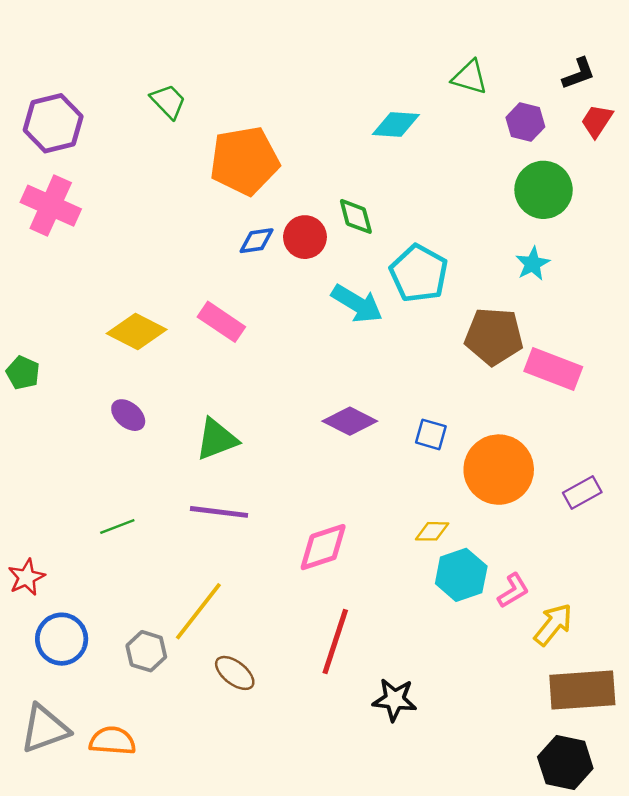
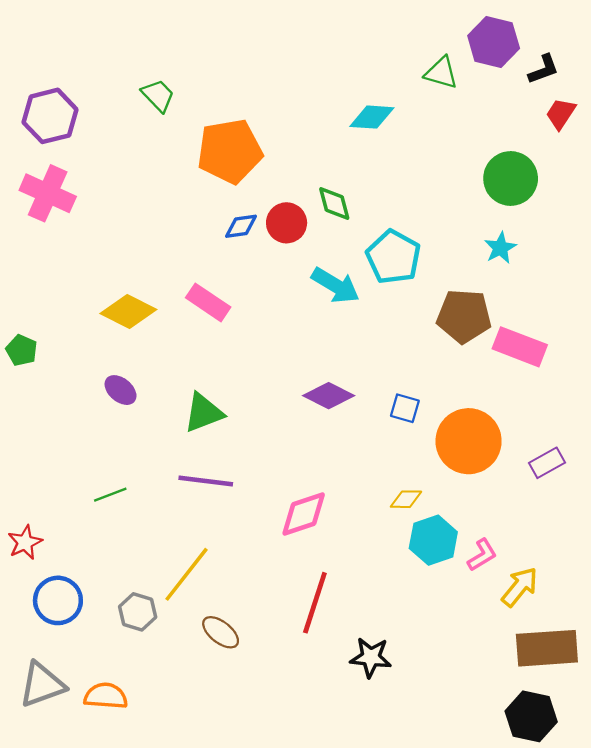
purple hexagon: (525, 122) -> (494, 42), moved, size x1.4

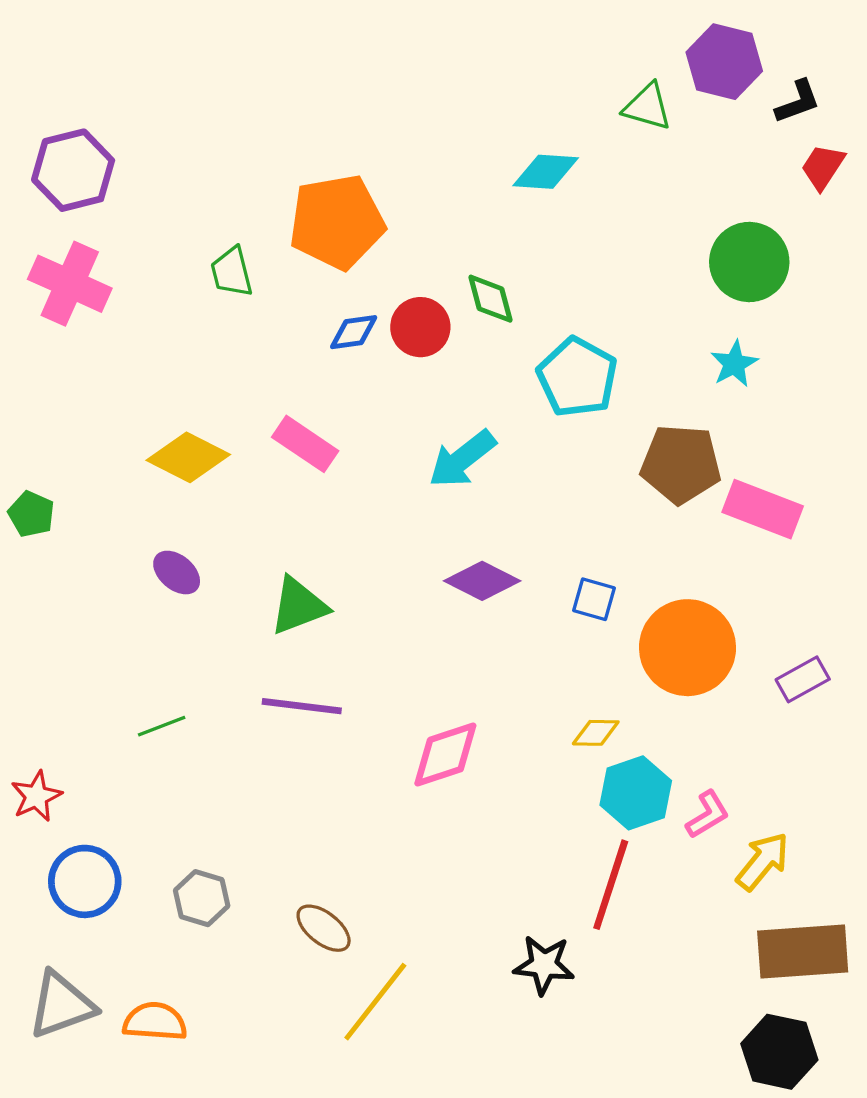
green trapezoid: (158, 95) -> (232, 272), moved, turned -150
cyan arrow: (335, 285) -> (462, 459), moved, turned 111
yellow line: (186, 574) -> (375, 1002), moved
red line: (315, 603) -> (611, 885), moved

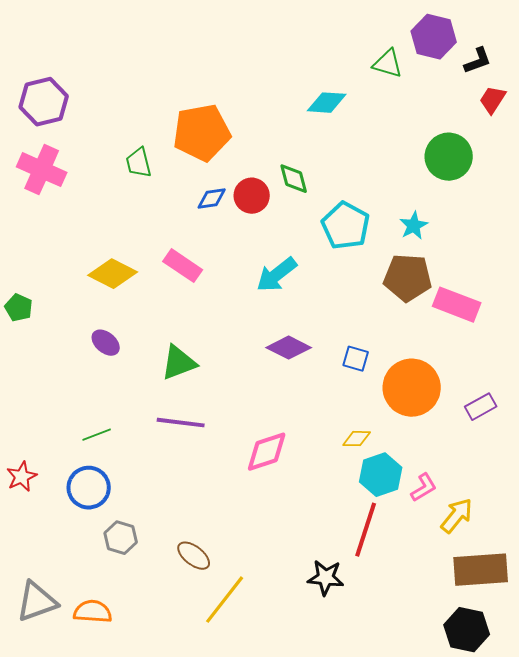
cyan star: (734, 364) -> (414, 226), moved
blue circle: (85, 881) -> (89, 488), moved

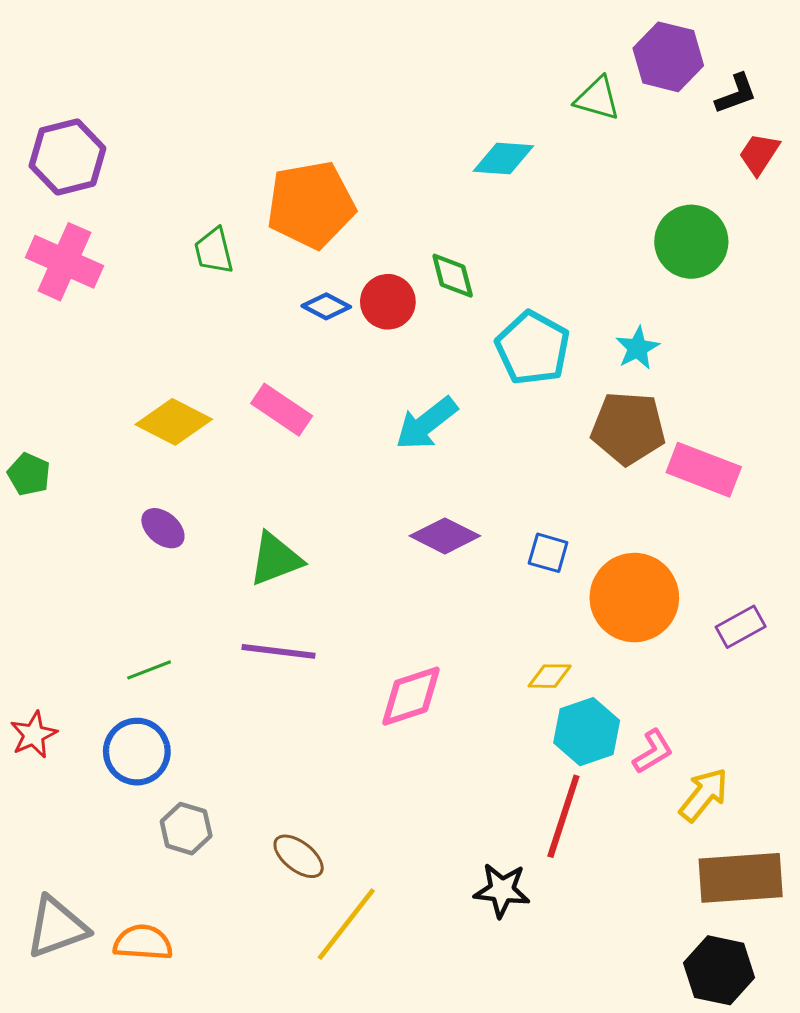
blue diamond: (212, 199) -> (326, 306), turned 36

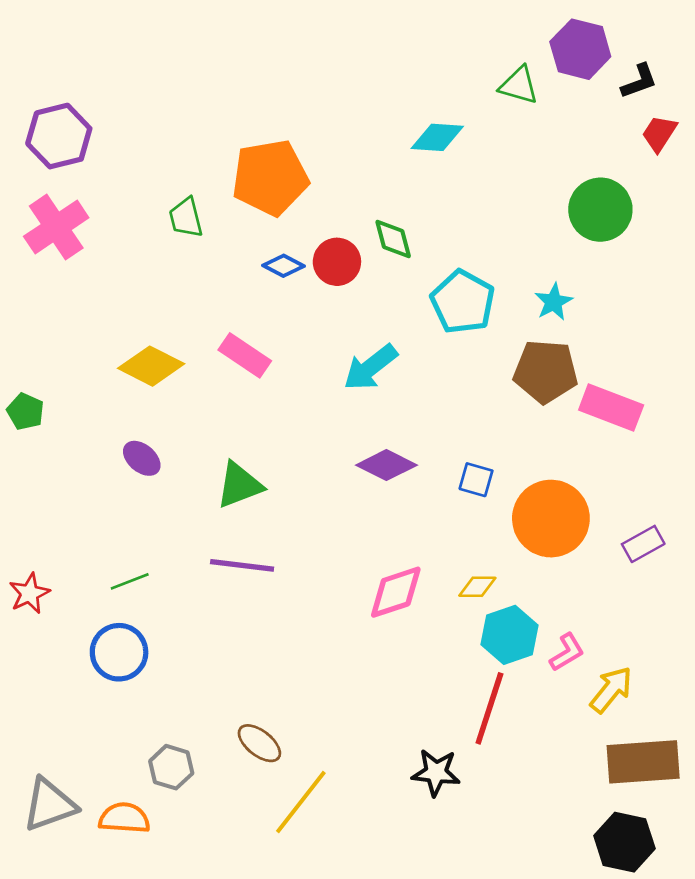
pink cross: (64, 262) -> (56, 227), turned 32
pink diamond: (411, 696) -> (396, 592), moved
red star: (34, 735) -> (29, 593), moved
gray hexagon: (186, 829) -> (171, 767), moved

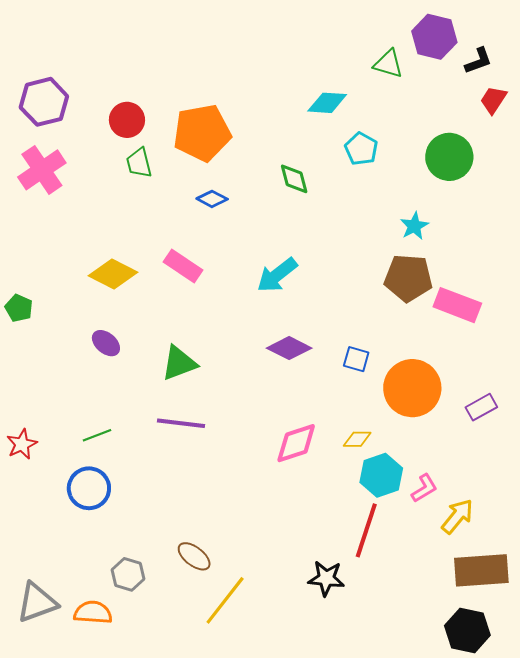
red circle: (337, 262) -> (127, 120), moved
cyan pentagon: (463, 302) -> (361, 149), moved, size x0.7

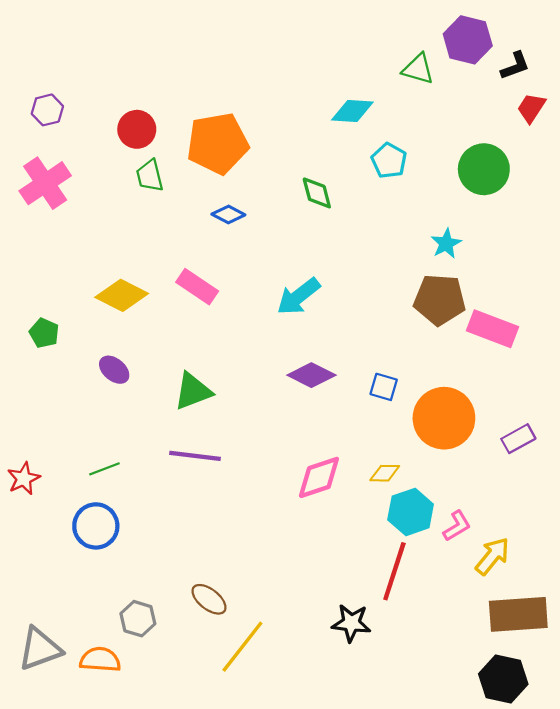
purple hexagon: (44, 102) -> (47, 110), size x0.6
green pentagon: (19, 308) -> (44, 333), moved

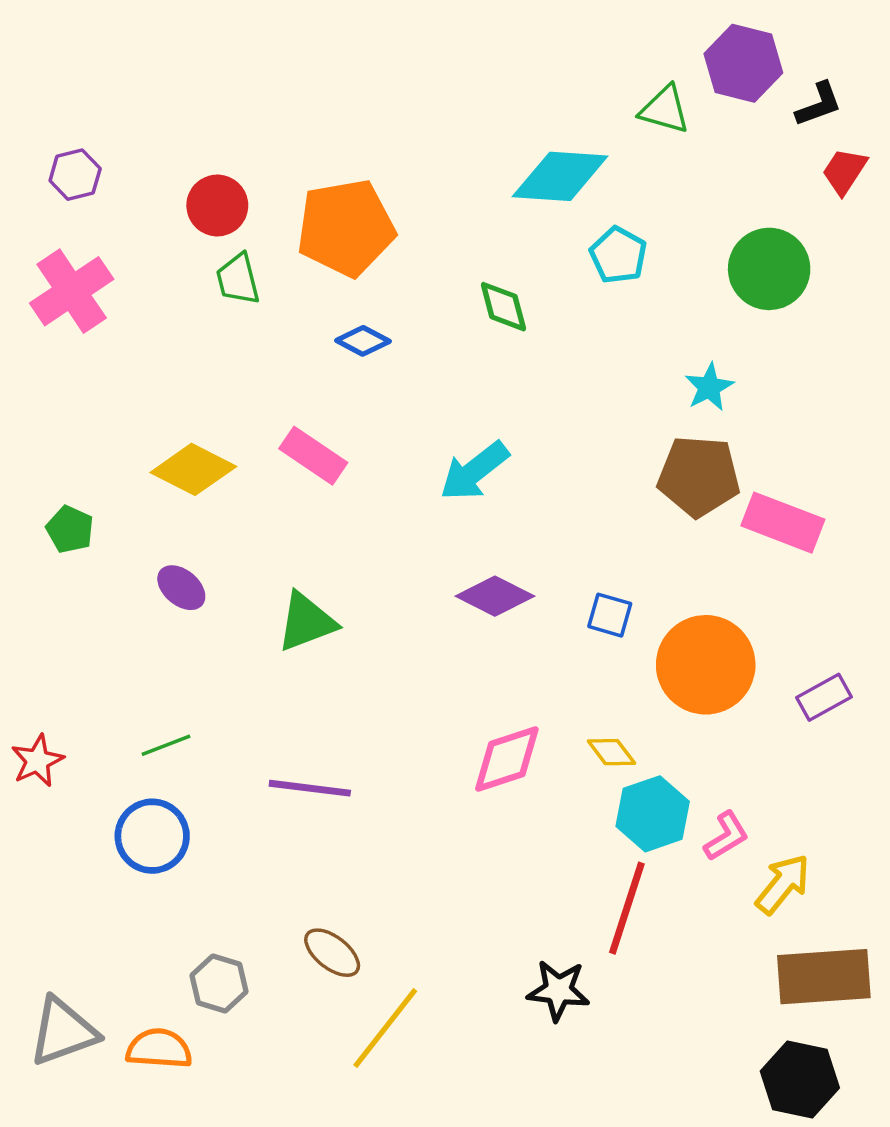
cyan diamond: (352, 111) -> (560, 176), size x1.4
purple line: (195, 456) -> (310, 788), moved
yellow diamond: (385, 473) -> (611, 752), turned 52

